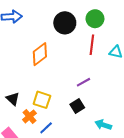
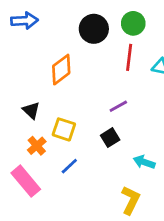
black triangle: (13, 99) -> (31, 110), moved
orange cross: (29, 116) -> (37, 146), moved

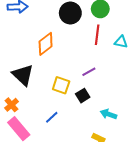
black triangle: (31, 110) -> (23, 75), size x1.6
yellow square: (64, 129) -> (61, 85), moved
orange cross: (37, 146) -> (11, 105), moved

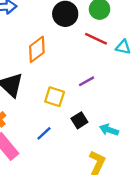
red line: (97, 35) -> (96, 39), turned -72
black square: (83, 96) -> (79, 120), moved

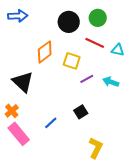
yellow square: (55, 97) -> (72, 61), moved
cyan arrow: (109, 130) -> (111, 82), moved

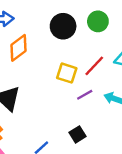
red line: (95, 43) -> (94, 66), moved, turned -72
orange diamond: (45, 52) -> (19, 48), moved

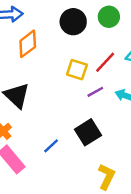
black square: (77, 134) -> (88, 132), size x1.5

